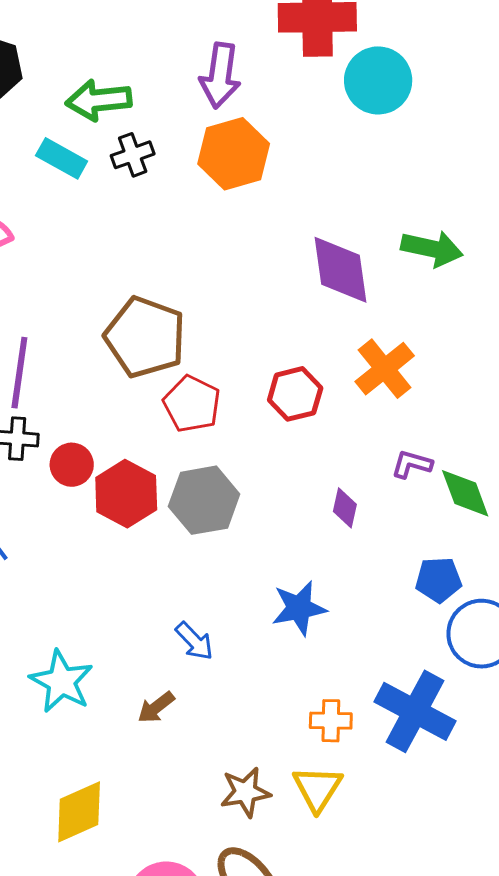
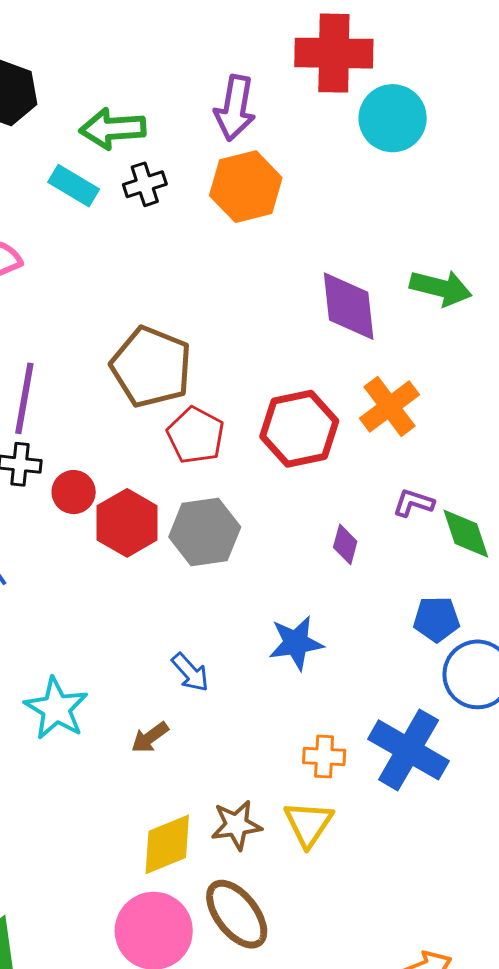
red hexagon: (295, 394) -> (299, 429), size x1.4
yellow diamond: (79, 812) -> (167, 844), moved

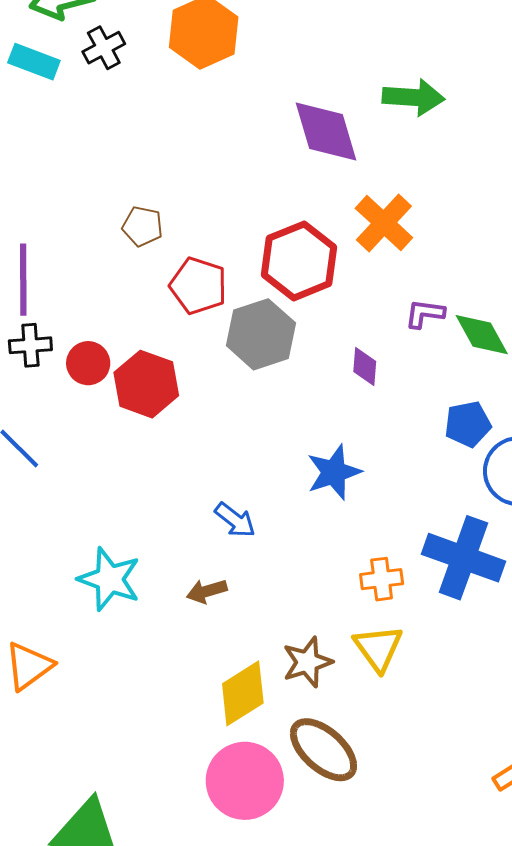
brown pentagon: (151, 367) -> (142, 226), size x0.5
gray hexagon: (205, 532) -> (261, 334), moved
brown arrow: (150, 737) -> (207, 591), turned 30

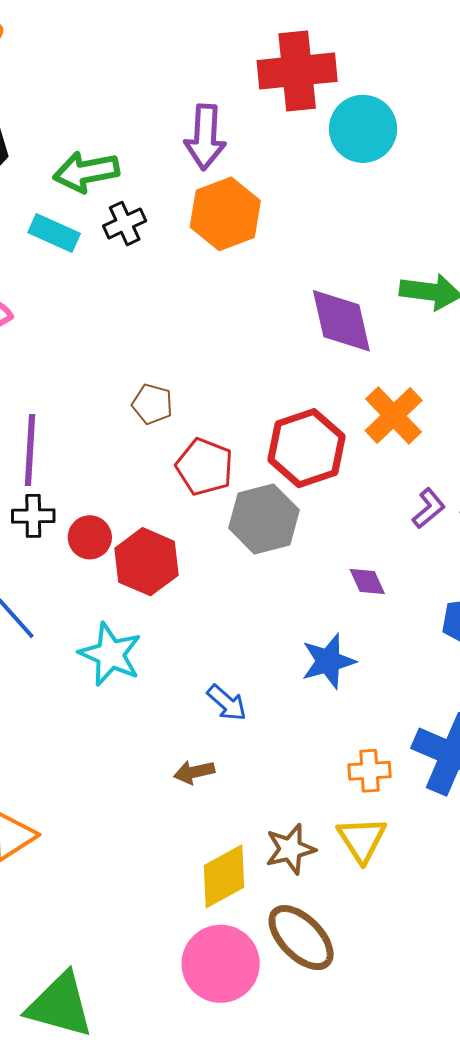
purple L-shape: (425, 314) -> (429, 508), turned 129
purple diamond: (365, 367) -> (367, 582), moved, turned -33
cyan star: (109, 579) -> (110, 654), moved

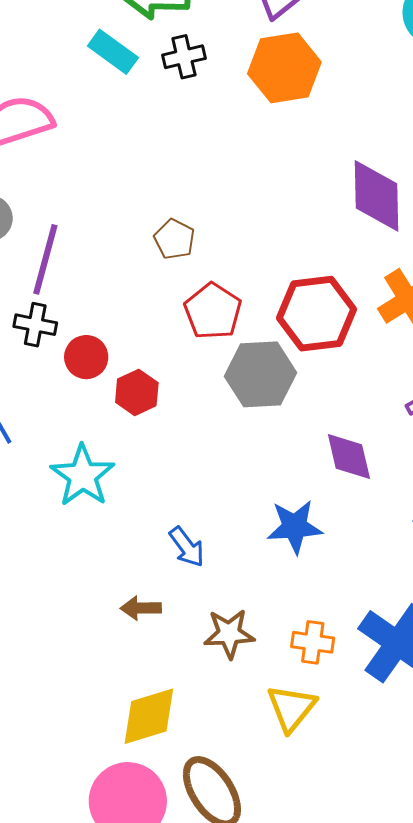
red hexagon: (146, 562) -> (137, 392), size x0.7
purple diamond: (367, 582) -> (349, 457), size x1.4
brown star: (290, 849) -> (229, 634), moved

